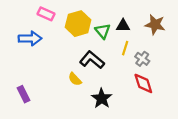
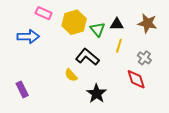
gray cross: (142, 59) -> (144, 58), moved

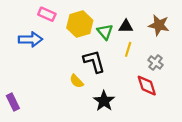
black L-shape: (87, 57) -> (94, 61), turned 35
purple rectangle: (22, 89) -> (13, 102), moved

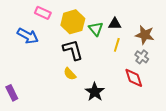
brown star: (159, 25) -> (145, 35), moved
blue arrow: (30, 39) -> (28, 36), turned 30
black L-shape: (94, 61) -> (73, 50), moved

